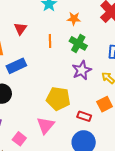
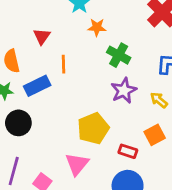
orange star: (74, 19) -> (97, 27), moved
orange line: (50, 41) -> (64, 64), moved
yellow pentagon: (58, 99) -> (93, 128), turned -30

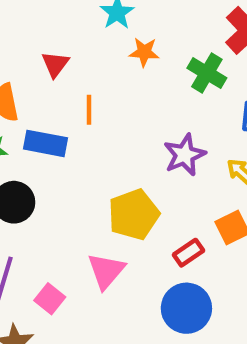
green cross: (119, 55) -> (207, 73), moved
blue rectangle: (37, 86) -> (46, 143), turned 35
red rectangle: (128, 151) -> (188, 253), turned -54

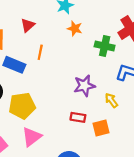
green cross: (207, 73) -> (105, 46), turned -30
yellow pentagon: (134, 214) -> (22, 106), moved
red rectangle: (188, 253) -> (78, 117), moved, turned 32

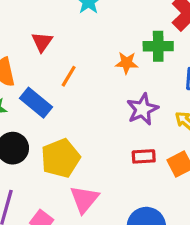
orange star: (75, 29) -> (127, 63), moved
orange line: (40, 52) -> (69, 76), turned 32
blue rectangle: (14, 65) -> (36, 103), turned 30

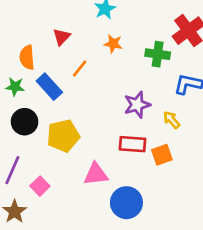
orange star: (127, 63) -> (113, 44), moved
red rectangle: (144, 156) -> (133, 144), size x1.4
pink triangle: (84, 199) -> (96, 174), moved, turned 36

